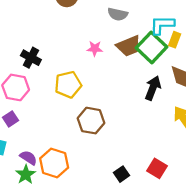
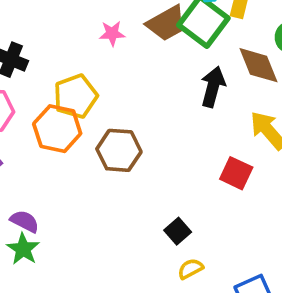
orange hexagon: (54, 163) -> (57, 129), moved
red square: (157, 168) -> (236, 173), moved

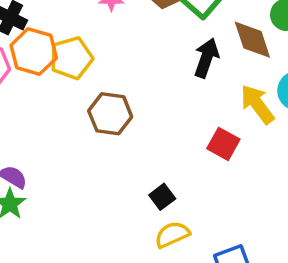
orange hexagon: (57, 129) -> (34, 52), moved
yellow semicircle: (190, 269) -> (172, 234), size x1.4

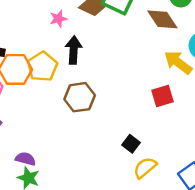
black arrow: (206, 58) -> (74, 50), moved
red square: (223, 144) -> (163, 96), turned -30

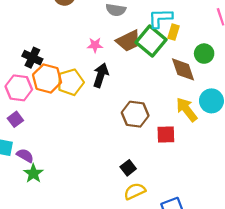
brown hexagon: (80, 97) -> (135, 114), moved
purple semicircle: (25, 159) -> (25, 156), moved

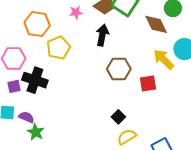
black cross: (32, 58) -> (35, 80), moved, size x1.4
black arrow: (101, 75) -> (102, 35), moved
orange hexagon: (47, 78) -> (37, 24), moved
purple square: (15, 119) -> (14, 86), turned 32

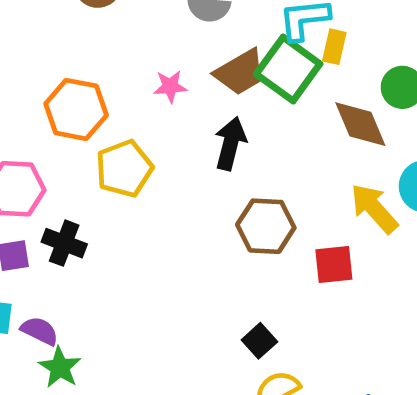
black cross: (35, 80) -> (64, 243), size x0.7

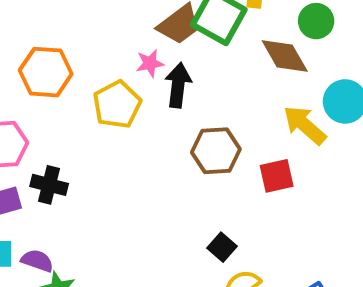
pink star: (170, 86) -> (150, 63), moved
yellow pentagon: (124, 169) -> (117, 104), moved

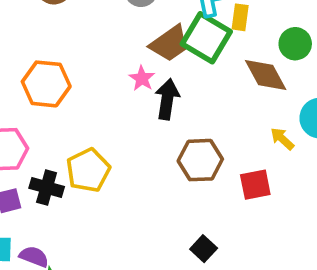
pink star: (150, 63) -> (142, 78), turned -30
yellow pentagon: (117, 104) -> (88, 170), moved
yellow arrow: (305, 125) -> (282, 139), size x0.6

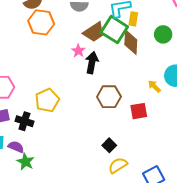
brown diamond: (266, 75) -> (131, 42), moved, turned 30
orange hexagon: (46, 84) -> (41, 22), moved
black cross: (47, 187) -> (24, 121), moved

